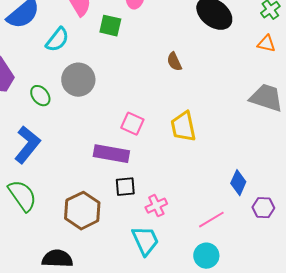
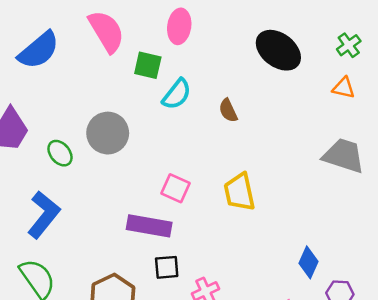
cyan semicircle: (57, 40) -> (177, 94), moved

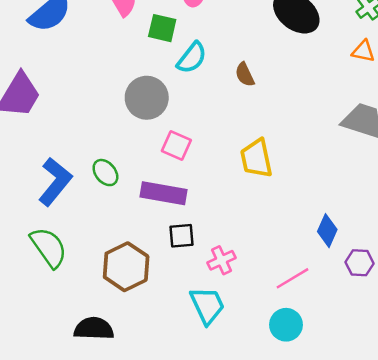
gray circle: (108, 133) -> (147, 98), moved
green ellipse: (60, 153) -> (105, 173), moved
pink square: (175, 188) -> (176, 145), moved

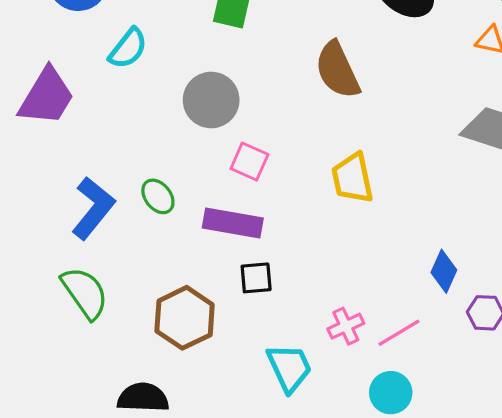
cyan semicircle: (192, 58) -> (128, 48), moved
brown semicircle: (245, 75) -> (338, 70), size x1.8
pink cross: (222, 260) -> (346, 326), moved

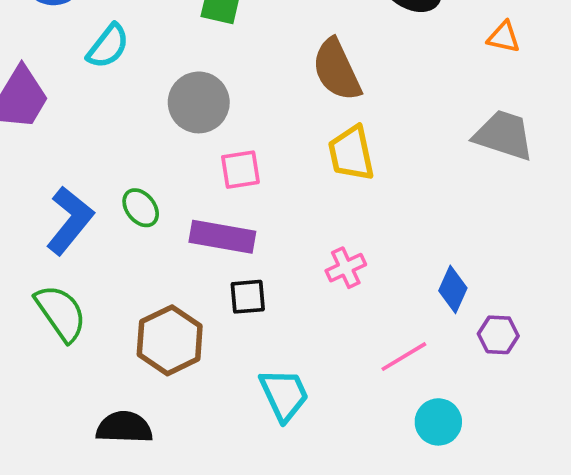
pink square: (249, 162) -> (240, 170), turned -33
yellow trapezoid: (352, 178) -> (351, 153), moved
pink cross: (346, 326) -> (346, 268), moved
cyan circle: (391, 393) -> (438, 422), moved

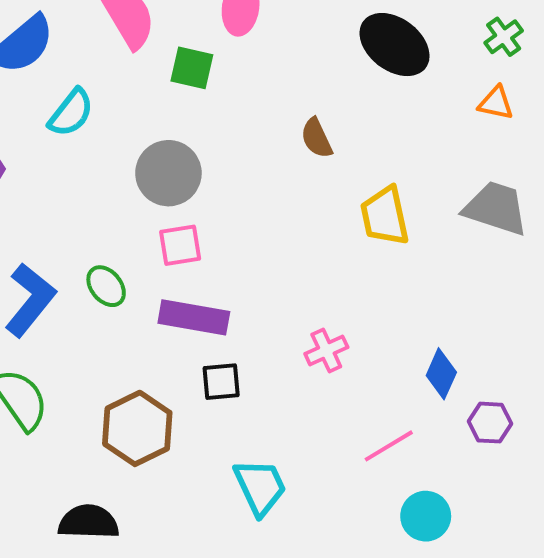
brown semicircle: (337, 70) -> (317, 138), size x0.6
yellow trapezoid: (351, 153) -> (385, 216), moved
pink square: (240, 170) -> (180, 245), moved

